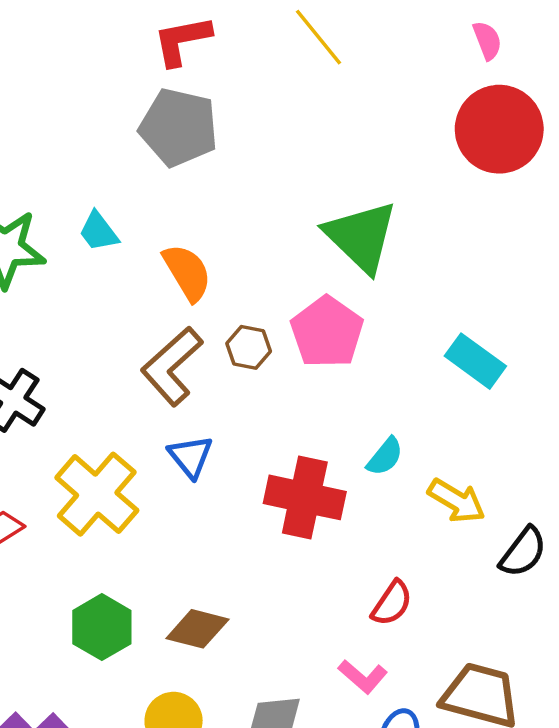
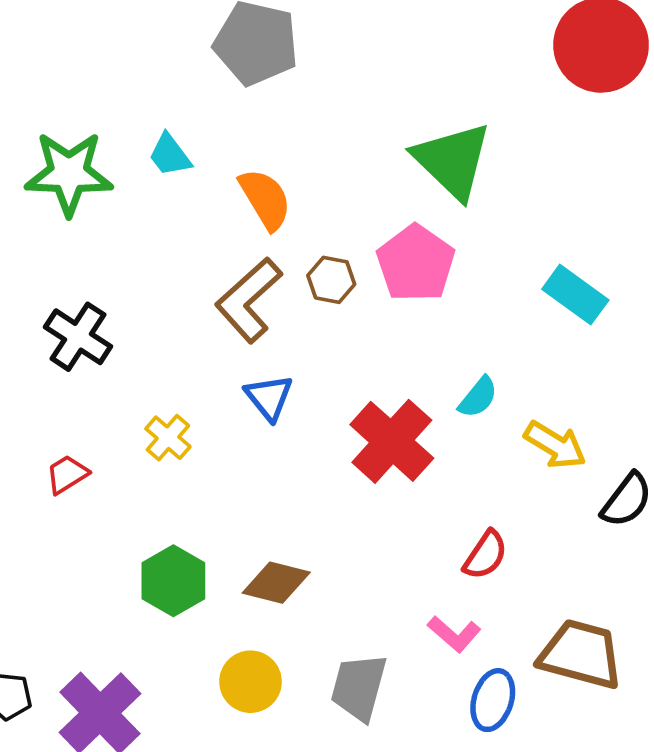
yellow cross: (97, 494) -> (168, 438), size x0.5
red cross: (305, 497) -> (392, 441), turned 30

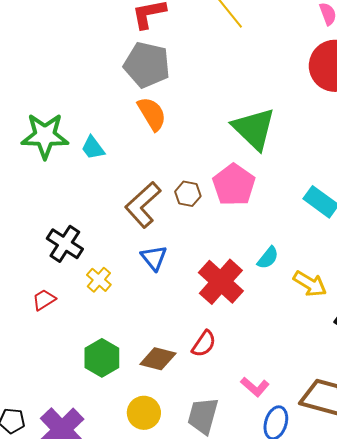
cyan trapezoid: (170, 155) -> (93, 148), moved
orange semicircle: (265, 199) -> (152, 114), moved
black cross: (78, 337) -> (65, 244), moved
red semicircle: (485, 555) -> (204, 344), moved

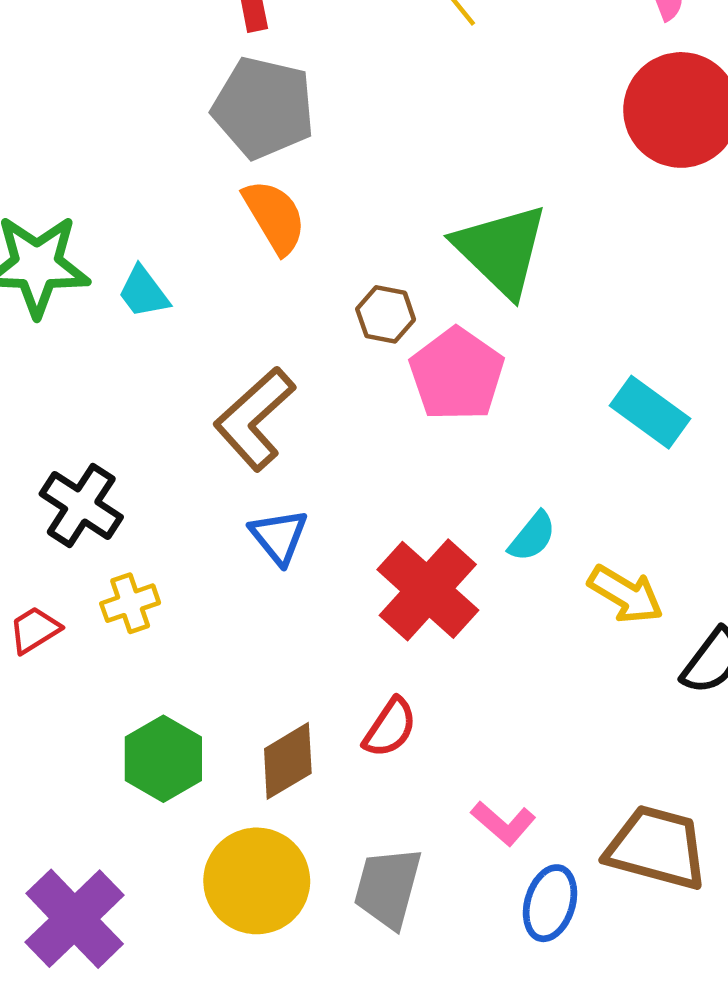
brown hexagon: (188, 194) -> (386, 314), moved
yellow cross: (99, 280) -> (130, 603), moved, turned 30
brown diamond: (158, 359) -> (288, 761), turned -45
yellow circle: (144, 413) -> (257, 881), size x1.4

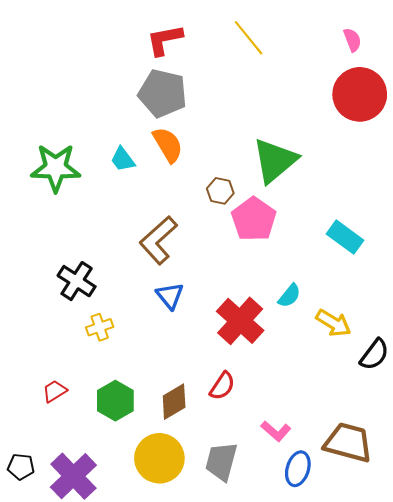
green triangle: (501, 250) -> (275, 160), turned 36
cyan trapezoid: (143, 292) -> (123, 159), moved
red trapezoid: (35, 630) -> (55, 391), moved

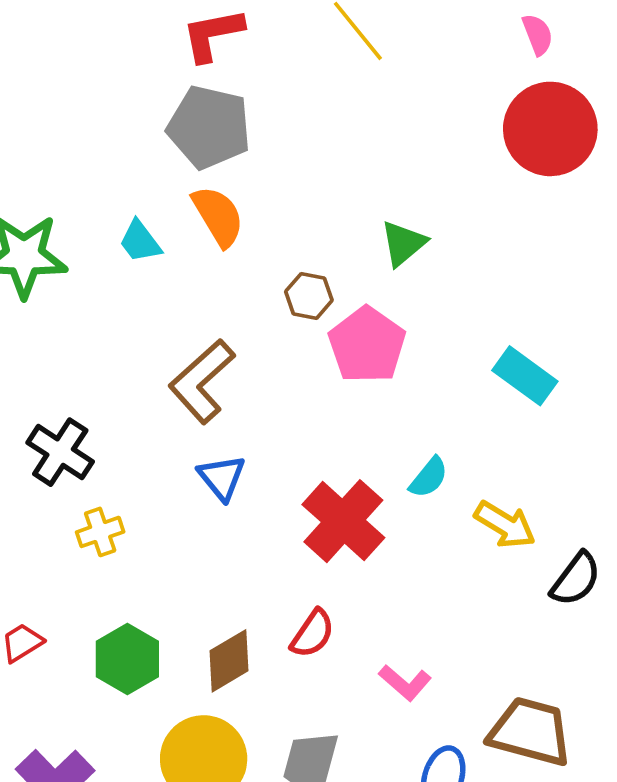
green triangle: (275, 160) -> (403, 243), size x0.6
pink L-shape: (276, 431) -> (405, 683), moved

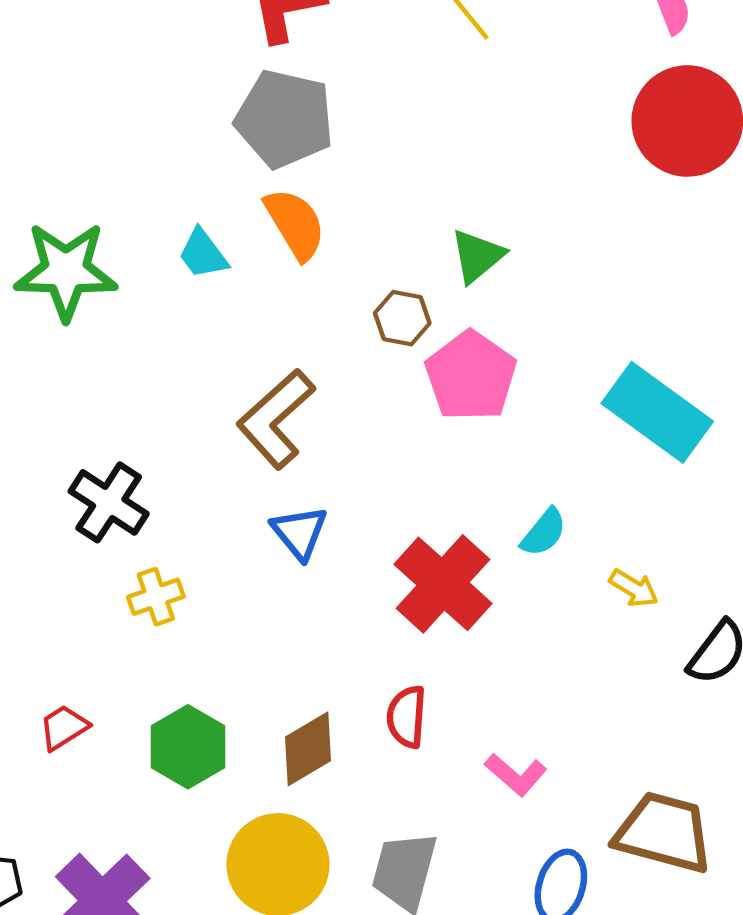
green triangle: (403, 243) -> (477, 256), moved
cyan rectangle: (525, 376) -> (657, 412), size x1.4
yellow arrow: (505, 525) -> (634, 588), size x0.7
red semicircle: (313, 634) -> (407, 717), turned 150

